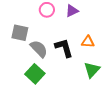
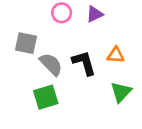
green square: (35, 74) -> (46, 97), turned 30

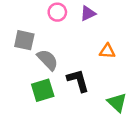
black L-shape: (84, 63) -> (78, 80), moved
green triangle: (121, 92) -> (117, 102), moved, turned -30

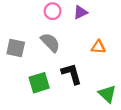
gray square: (24, 40) -> (16, 48), moved
gray semicircle: (48, 60) -> (50, 42), moved

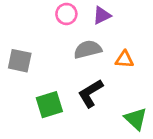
gray semicircle: (50, 42) -> (88, 49), moved, turned -60
black L-shape: (72, 74) -> (90, 93), turned -105

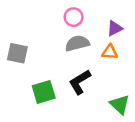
pink circle: (66, 14) -> (74, 17), moved
purple triangle: (102, 15) -> (115, 28), moved

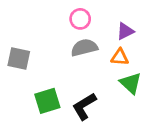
black L-shape: (80, 82) -> (84, 106), moved
green triangle: (120, 104) -> (131, 83), moved

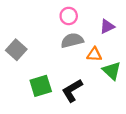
orange triangle: (120, 57) -> (94, 54), moved
gray square: (19, 59) -> (16, 50), turned 30

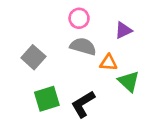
gray semicircle: (72, 40) -> (83, 46), turned 30
gray square: (16, 50) -> (33, 57), moved

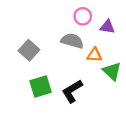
pink circle: (79, 18) -> (83, 16), moved
purple triangle: (123, 30) -> (107, 27), turned 35

